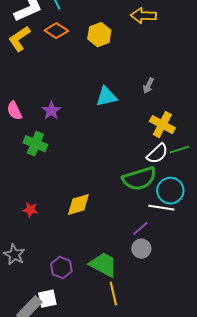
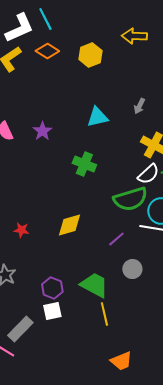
green cross: (35, 144) -> (84, 164), moved
purple line: (140, 229) -> (116, 239), moved
white square: (47, 299) -> (52, 311), moved

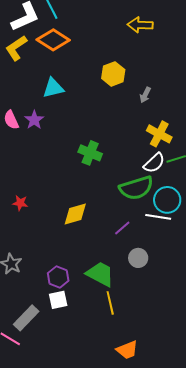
orange diamond: (47, 51) -> (53, 40), size x1.4
yellow hexagon: (90, 55) -> (113, 74), moved
cyan triangle: (97, 117) -> (53, 88), moved
purple star: (42, 131) -> (34, 120), moved
red star: (21, 230) -> (20, 203), moved

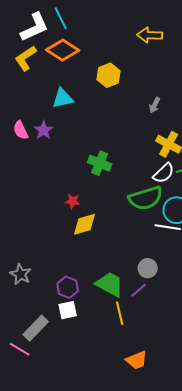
yellow hexagon: (113, 74) -> (109, 75), moved
red star: (20, 203) -> (73, 201), moved
purple line: (122, 228) -> (139, 290), moved

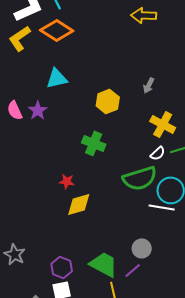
yellow hexagon: (109, 75) -> (108, 101), moved
white semicircle: (164, 173) -> (158, 153), size x0.7

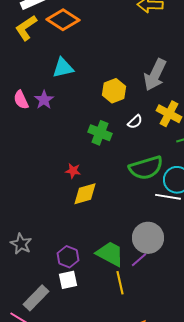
gray arrow: (149, 85) -> (155, 75), size x2.0
white semicircle: (158, 153) -> (135, 122), moved
gray circle: (142, 248) -> (148, 238), size x1.6

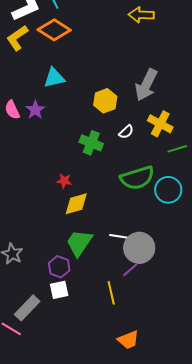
white line: (168, 197) -> (122, 237), moved
green trapezoid: (110, 254) -> (79, 243), moved, turned -84

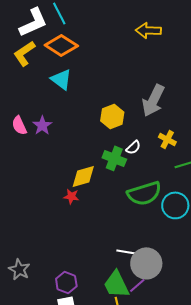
cyan triangle: (54, 78) -> (61, 79), moved, turned 50
yellow cross: (160, 124) -> (167, 139), size x0.7
green cross: (91, 143) -> (114, 158), moved
yellow diamond: (76, 204) -> (83, 176), moved
green trapezoid: (79, 243) -> (116, 284), moved, turned -60

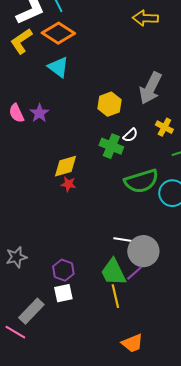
yellow diamond: (83, 176) -> (65, 166), moved
gray star: (19, 269) -> (16, 257), turned 30

